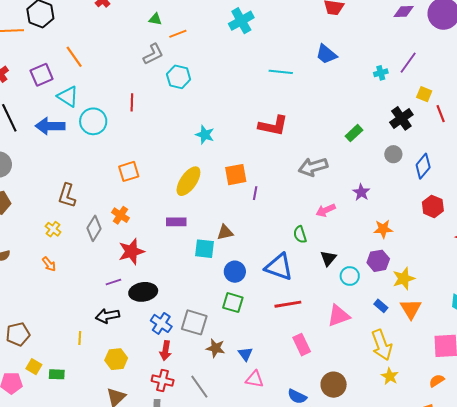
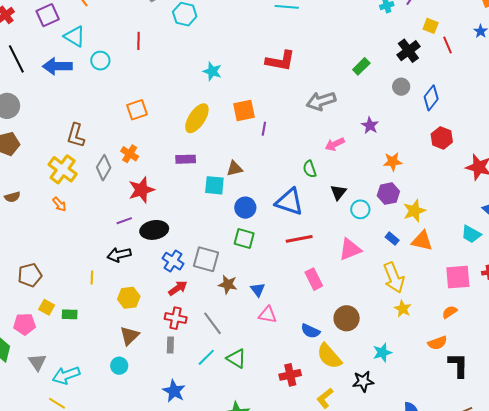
cyan circle: (93, 121) -> (100, 61), size x0.7
yellow cross: (53, 229) -> (63, 169), size x1.8
orange triangle: (411, 309) -> (422, 241), turned -45
red arrow: (165, 351) -> (178, 288), turned -132

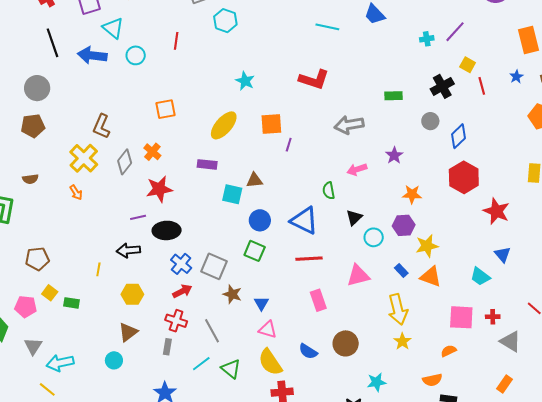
green rectangle: (361, 66) -> (394, 96), turned 36
red hexagon: (442, 138) -> (464, 177), size x1.4
yellow semicircle: (329, 356) -> (270, 362), moved

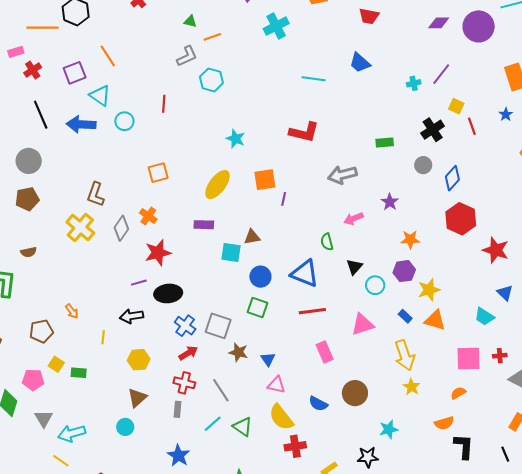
orange arrow: (76, 192) -> (72, 311), moved

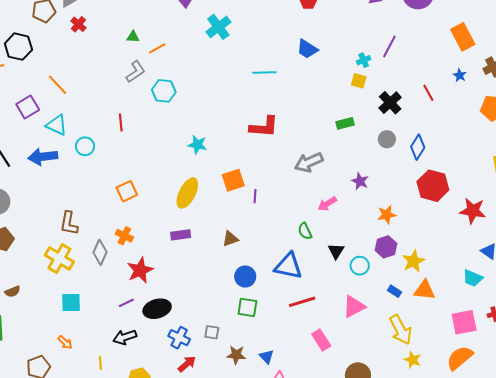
yellow square: (456, 106) -> (359, 81), moved
cyan square: (231, 253) -> (71, 303), moved
gray square: (218, 326) -> (212, 332), size x0.6
orange semicircle: (458, 393) -> (460, 358), size x1.8

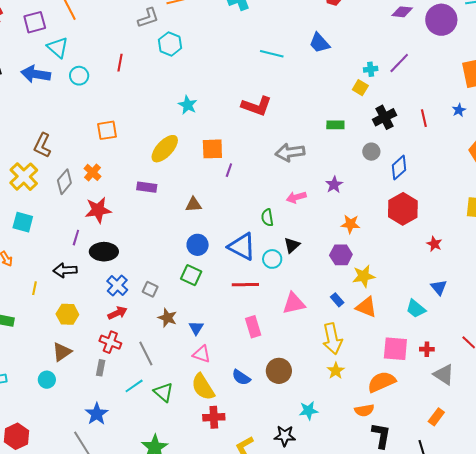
red star: (473, 211) -> (434, 244), size x0.6
cyan circle: (360, 266) -> (272, 259), moved
purple line: (126, 303) -> (76, 238), turned -63

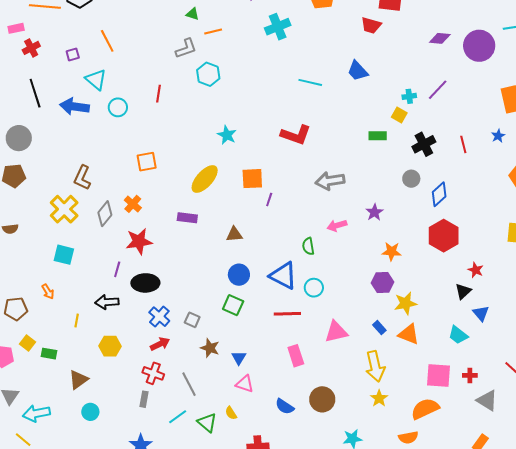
purple square: (35, 22) -> (73, 55), size x0.6
green rectangle: (335, 125) -> (378, 136), moved
black triangle: (292, 245) -> (463, 291), moved
brown triangle: (62, 352) -> (78, 380), moved
yellow semicircle: (203, 387) -> (231, 413), moved, size x0.5

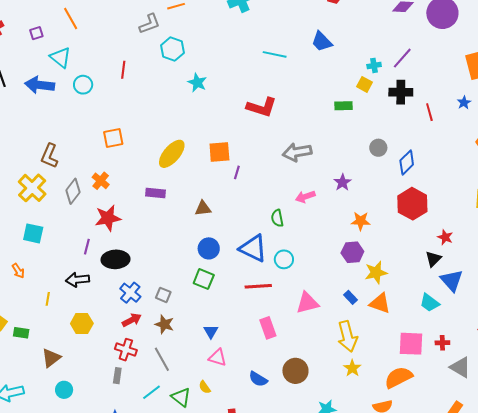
cyan star: (227, 135) -> (197, 83), moved
black cross: (424, 144) -> (401, 92), moved, turned 30
blue triangle: (481, 313) -> (452, 280), size x1.4
brown star: (210, 348) -> (164, 324), moved

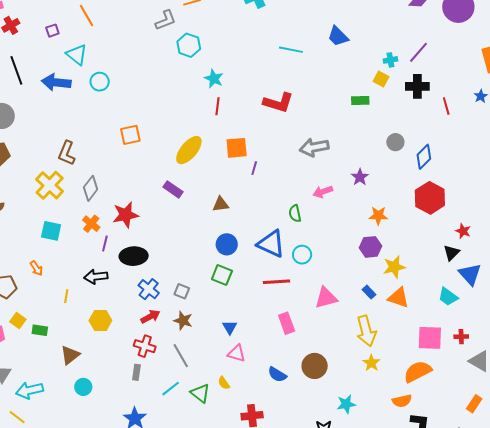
red line: (123, 70) -> (217, 106), moved
orange cross: (101, 181) -> (91, 224), moved
purple rectangle: (156, 193) -> (173, 189), turned 30

